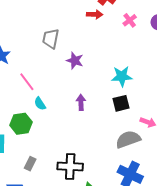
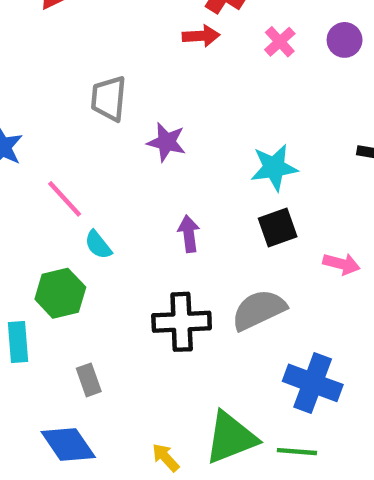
gray semicircle: (128, 139) -> (259, 310), moved
gray rectangle: (30, 164) -> (89, 380), turned -40
black cross: (70, 167) -> (182, 322), moved

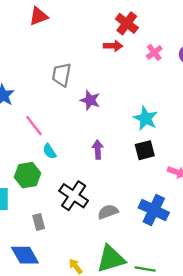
cyan star: (274, 167) -> (146, 118), turned 30
gray semicircle: (259, 310) -> (108, 212), moved, size x0.7
black cross: (182, 322) -> (74, 196), moved, turned 32
blue cross: (313, 383) -> (154, 210), moved

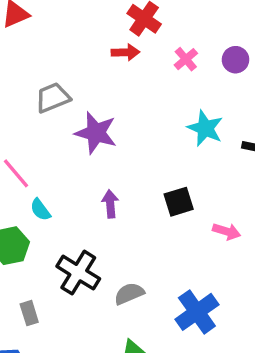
gray trapezoid: (62, 75) -> (53, 98), turned 60
purple star: (90, 100) -> (96, 133), size x1.4
cyan star: (146, 118) -> (205, 128), moved
blue cross: (154, 210) -> (197, 312), moved, turned 32

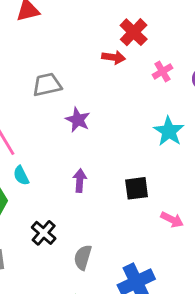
purple star: (96, 133) -> (78, 120), size x0.7
black cross: (78, 273) -> (44, 233), size x0.7
gray semicircle: (129, 294) -> (83, 257), turned -60

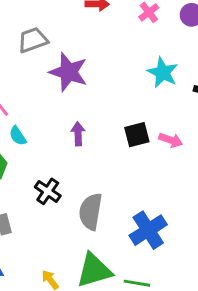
purple star: (78, 120) -> (69, 72), size x1.5
pink arrow: (172, 220) -> (171, 140), moved
gray semicircle: (83, 257) -> (91, 212), size x1.4

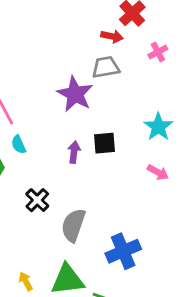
gray trapezoid: (33, 40) -> (106, 67), moved
cyan star: (163, 73) -> (158, 127), moved
black square: (137, 135) -> (105, 143), moved

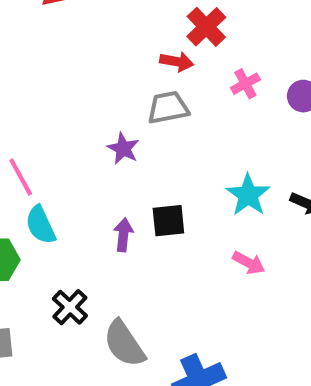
purple star: (75, 94) -> (123, 148), size x0.6
cyan semicircle: (19, 144) -> (41, 225), size x1.4
gray semicircle: (73, 225) -> (124, 344), turned -52

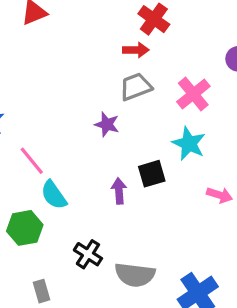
pink cross: (245, 84) -> (193, 94), moved, size x1.5
cyan star: (248, 195) -> (189, 144), moved
gray semicircle: (124, 344) -> (135, 275), turned -39

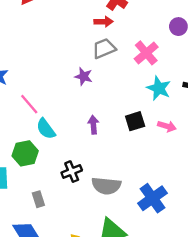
cyan star: (189, 144) -> (159, 88), moved
black square: (152, 174) -> (135, 121), moved
black cross: (88, 254) -> (72, 172), turned 36

